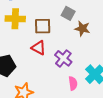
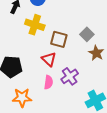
pink semicircle: (73, 83) -> (48, 82), moved

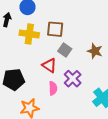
gray square: (87, 34) -> (65, 50), moved
brown square: (59, 39) -> (55, 29), moved

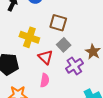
yellow cross: (29, 34) -> (29, 37), moved
purple cross: (73, 79) -> (74, 66), moved

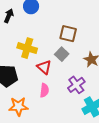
brown square: (58, 23) -> (68, 34), moved
purple cross: (74, 66) -> (76, 85), moved

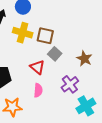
brown square: (68, 34) -> (45, 36), moved
yellow cross: (27, 48) -> (23, 33), moved

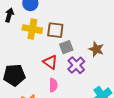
gray square: (55, 54) -> (66, 47), turned 32
purple cross: (70, 84) -> (76, 65), moved

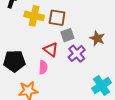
pink semicircle: (53, 85) -> (43, 67), moved

